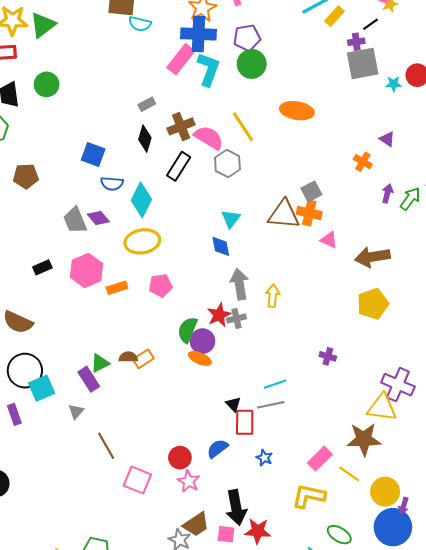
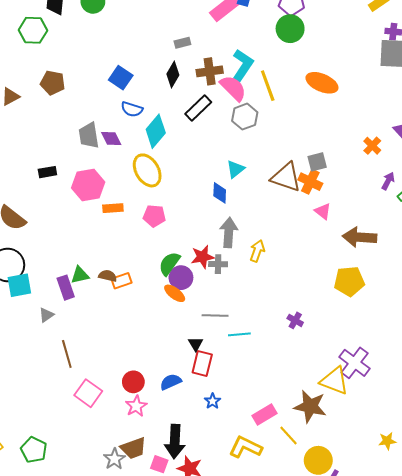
cyan L-shape: (208, 69) -> (242, 66), moved
yellow ellipse: (142, 241) -> (147, 170), turned 56
gray line: (271, 405) -> (215, 316), moved

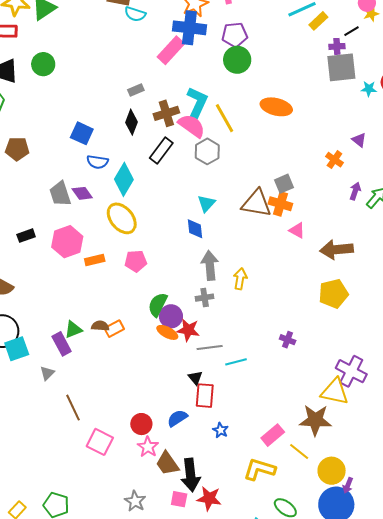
red star: (202, 257) -> (188, 330), moved, turned 30
brown trapezoid: (133, 448) -> (167, 463), moved, turned 84

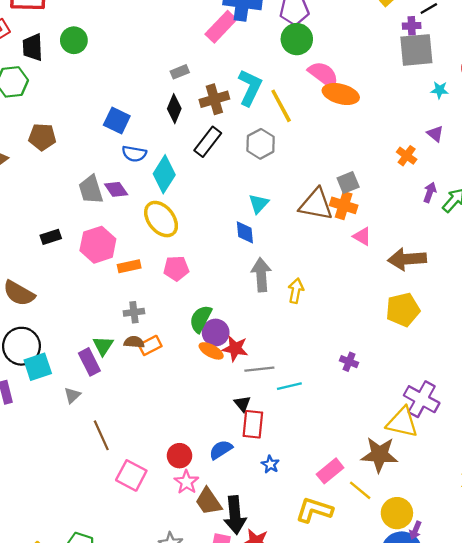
cyan star: (369, 89) -> (440, 90), moved
pink semicircle: (192, 126) -> (323, 75), moved
gray cross: (205, 298) -> (134, 312), moved
green triangle: (73, 330) -> (103, 346), turned -36

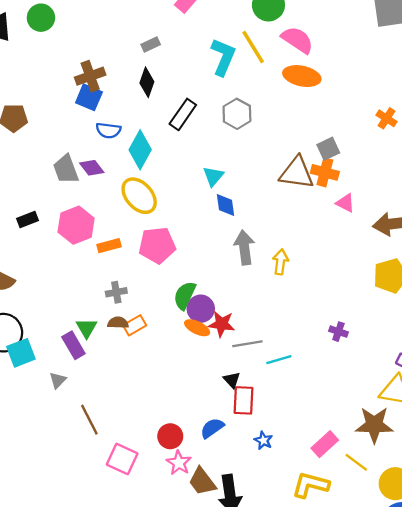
orange ellipse: (341, 94) -> (302, 76), moved
brown cross: (214, 99) -> (90, 76), moved
yellow line: (281, 106) -> (253, 47), moved
cyan triangle: (259, 204) -> (213, 176), moved
pink pentagon: (176, 268) -> (157, 245), size x1.4

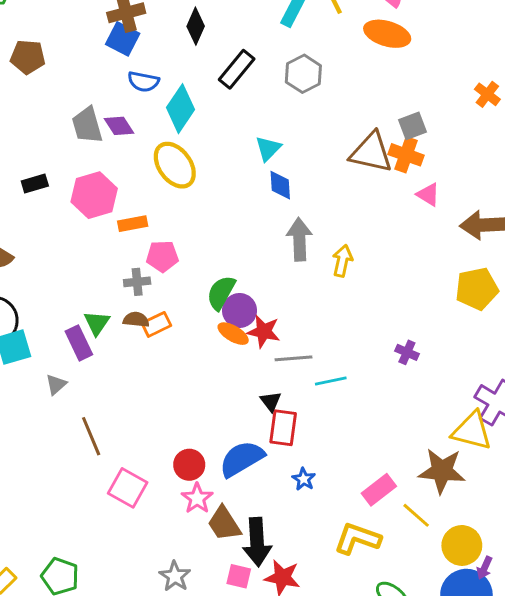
pink pentagon: (157, 245) -> (162, 256), moved, size x0.7
blue semicircle: (212, 428) -> (242, 459), size x1.5

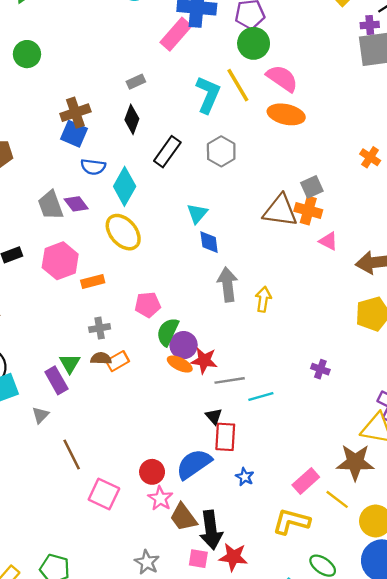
pink pentagon: (162, 256) -> (148, 305), moved

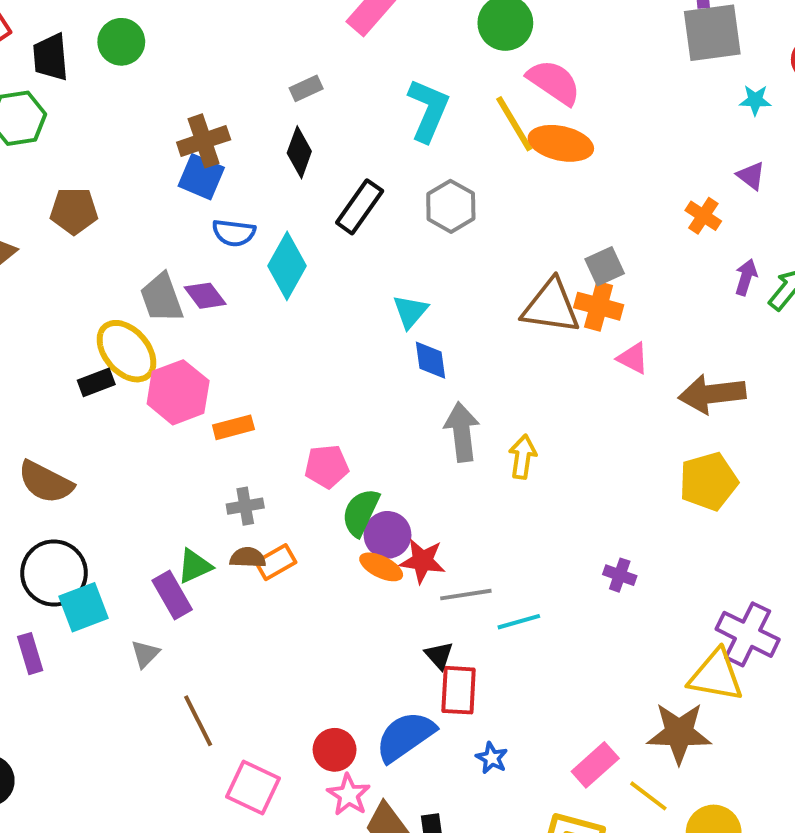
yellow line: (238, 85) -> (514, 124), moved
yellow ellipse: (123, 232) -> (126, 351), moved
green triangle: (70, 363) -> (195, 566), turned 35

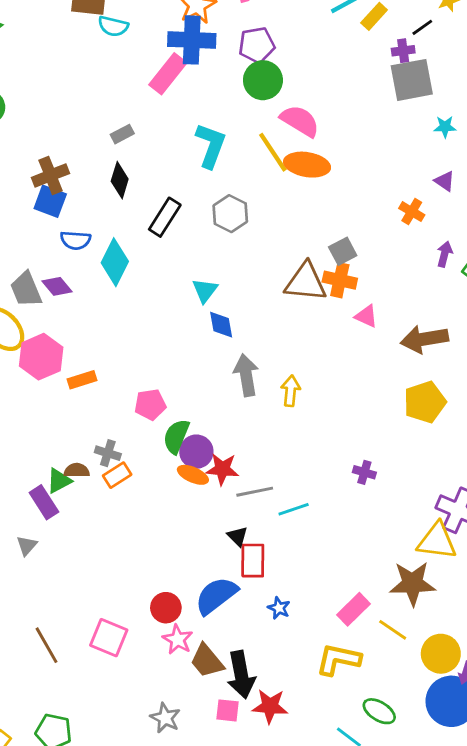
gray cross: (245, 506) -> (108, 453), moved, turned 30
brown semicircle: (248, 558) -> (77, 470), moved
brown line: (198, 721) -> (47, 645), moved

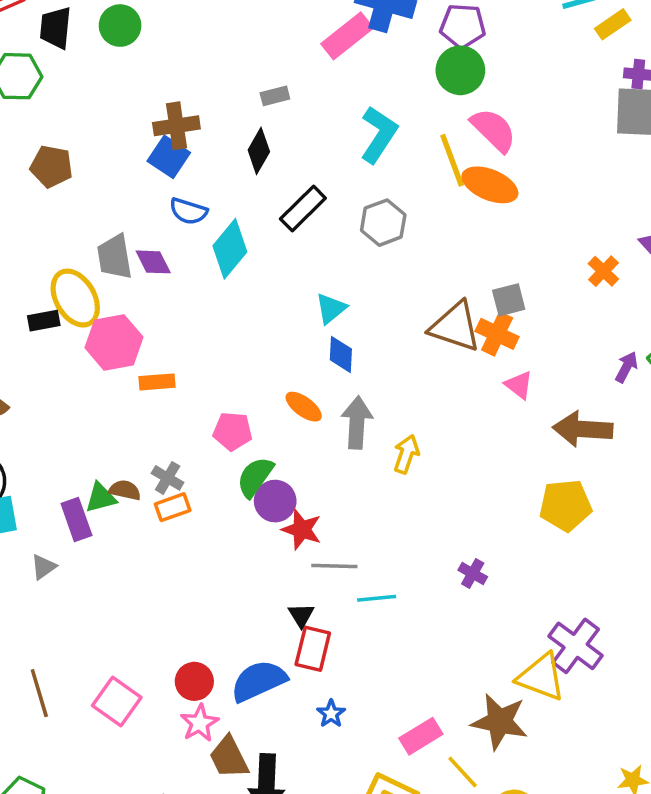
purple arrow: (445, 254) -> (627, 367), moved
orange ellipse: (193, 475) -> (304, 407), moved

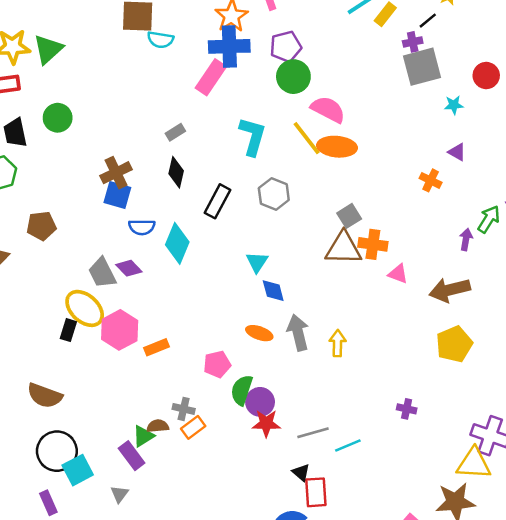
gray square: (509, 300) -> (349, 216), moved
black rectangle: (44, 321) -> (68, 330), turned -45
red star: (302, 530) -> (266, 423), moved

